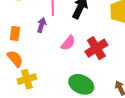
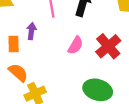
purple arrow: (42, 25) -> (31, 31), moved

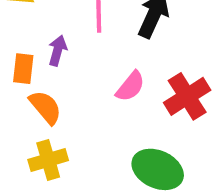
orange semicircle: (18, 73) -> (45, 107), moved

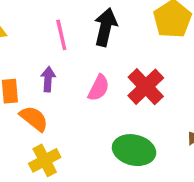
purple arrow: (58, 51) -> (48, 79), moved

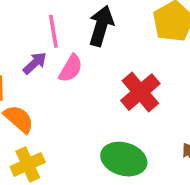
purple arrow: (48, 79) -> (35, 63), moved, turned 40
pink semicircle: (99, 88) -> (71, 68), moved

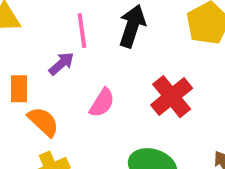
pink semicircle: (71, 68) -> (102, 103), moved

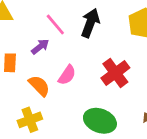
pink line: (82, 31) -> (55, 24), turned -35
orange semicircle: (43, 122) -> (39, 86), moved

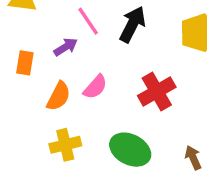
orange semicircle: (39, 86) -> (59, 96), turned 65
yellow cross: (30, 120) -> (65, 145), moved

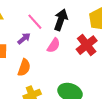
pink semicircle: (95, 87) -> (54, 45), moved
red cross: (157, 91) -> (87, 45), moved

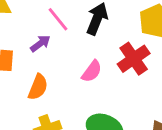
pink semicircle: (54, 45) -> (92, 71), moved

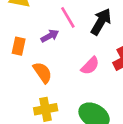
orange semicircle: (38, 87) -> (43, 73), turned -65

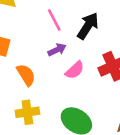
purple arrow: (50, 36) -> (57, 50), moved

